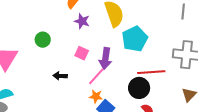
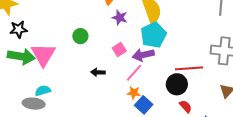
cyan pentagon: (135, 39) -> (153, 35), moved
pink square: (82, 53) -> (119, 50), turned 32
purple arrow: (105, 59) -> (143, 55), turned 70

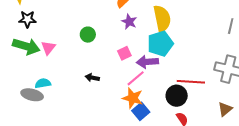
pink triangle: (43, 55) -> (48, 48), size x0.6
black arrow: (98, 72) -> (92, 78), moved
orange star: (134, 93) -> (133, 98), size x1.5

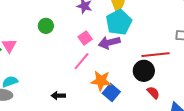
black arrow: (92, 78) -> (58, 96), moved
pink line: (136, 78) -> (82, 61), moved

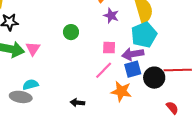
pink square: (85, 38) -> (109, 48), turned 32
black circle: (144, 71) -> (154, 78), moved
blue square: (111, 93) -> (133, 69), moved, turned 30

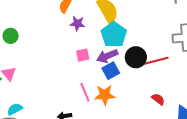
green circle: (71, 32) -> (11, 36), moved
pink line: (104, 70) -> (85, 92), moved, turned -54
black circle: (154, 78) -> (136, 57), moved

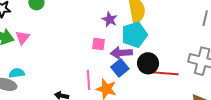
purple star: (77, 24) -> (110, 19), moved
blue square: (111, 71) -> (120, 68), turned -30

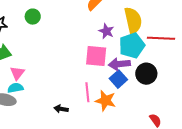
pink triangle: (23, 38) -> (17, 73), moved
pink square: (98, 44) -> (96, 56), size x1.6
red line: (165, 73) -> (161, 38), moved

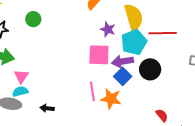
black arrow: (61, 109) -> (47, 108), moved

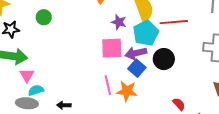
pink triangle: (21, 76) -> (27, 75), moved

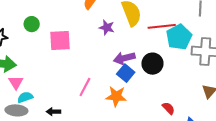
cyan pentagon: (146, 33) -> (179, 37), moved
pink square: (112, 48) -> (60, 40), moved
pink line: (108, 85) -> (85, 87), moved, turned 42

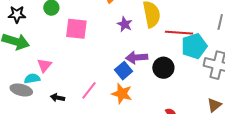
blue square: (126, 73) -> (124, 71), moved
pink triangle: (16, 82) -> (44, 65), moved
pink line: (85, 87) -> (89, 90), moved

